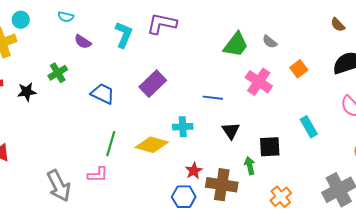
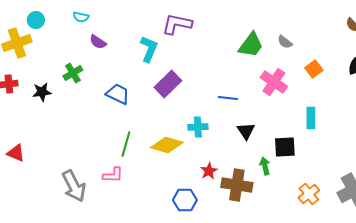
cyan L-shape: (124, 35) -> (149, 49), moved
cyan rectangle: (309, 127) -> (311, 118), moved, turned 30
blue hexagon: (184, 197) -> (185, 200), moved
orange cross: (281, 197) -> (309, 194), moved

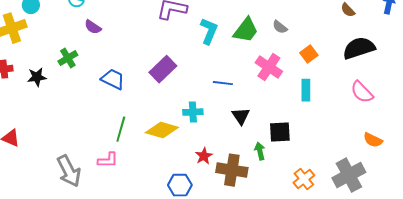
cyan L-shape: (149, 49) -> (209, 31), moved
cyan rectangle: (311, 118) -> (306, 90), moved

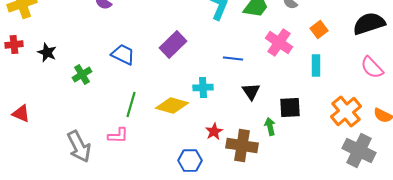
green cross: (68, 58) -> (82, 75), moved
black star: (37, 77) -> (47, 53), turned 30
gray cross: (349, 175) -> (359, 151), turned -36
orange cross: (304, 179) -> (346, 112), moved, size x1.4

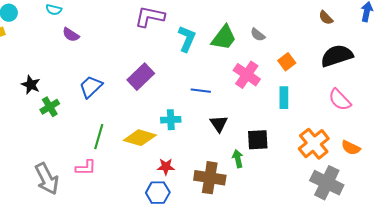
black star: (47, 53) -> (31, 85), moved
blue trapezoid: (123, 55) -> (91, 87), turned -70
red star: (214, 132) -> (166, 167), moved, turned 30

